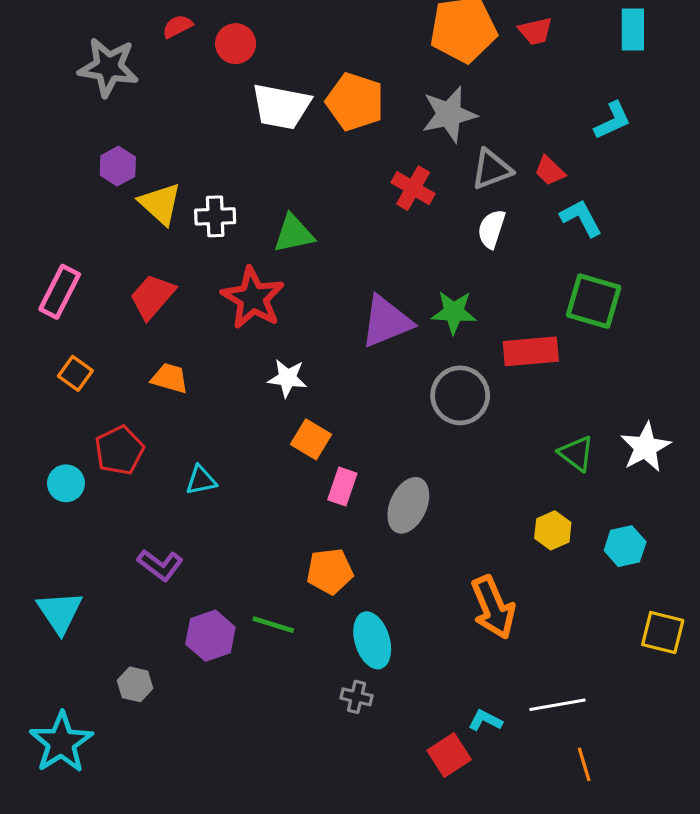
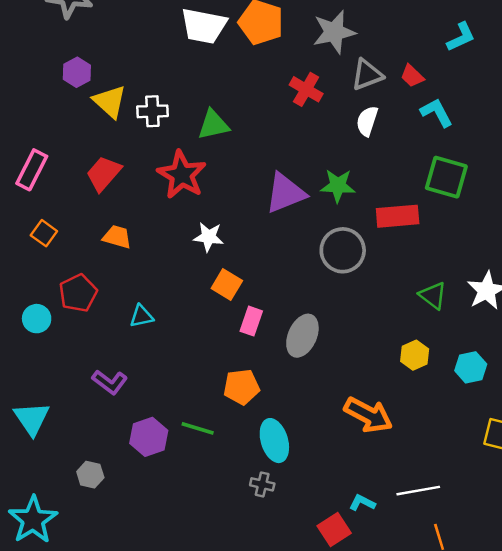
orange arrow: (493, 607) -> (368, 415), turned -39

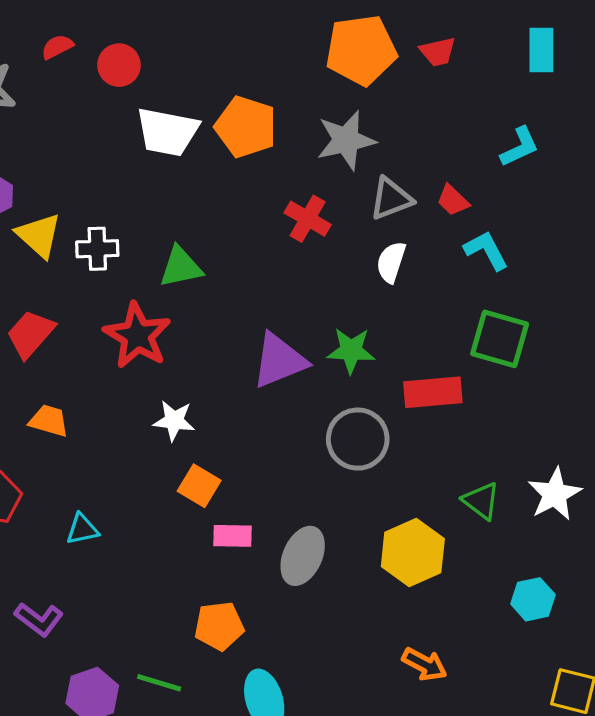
pink rectangle: (251, 321) -> (232, 536), turned 72
yellow hexagon: (415, 355) -> (413, 553), moved, size x1.6
orange arrow: (368, 415) -> (424, 664), moved, size x0.7

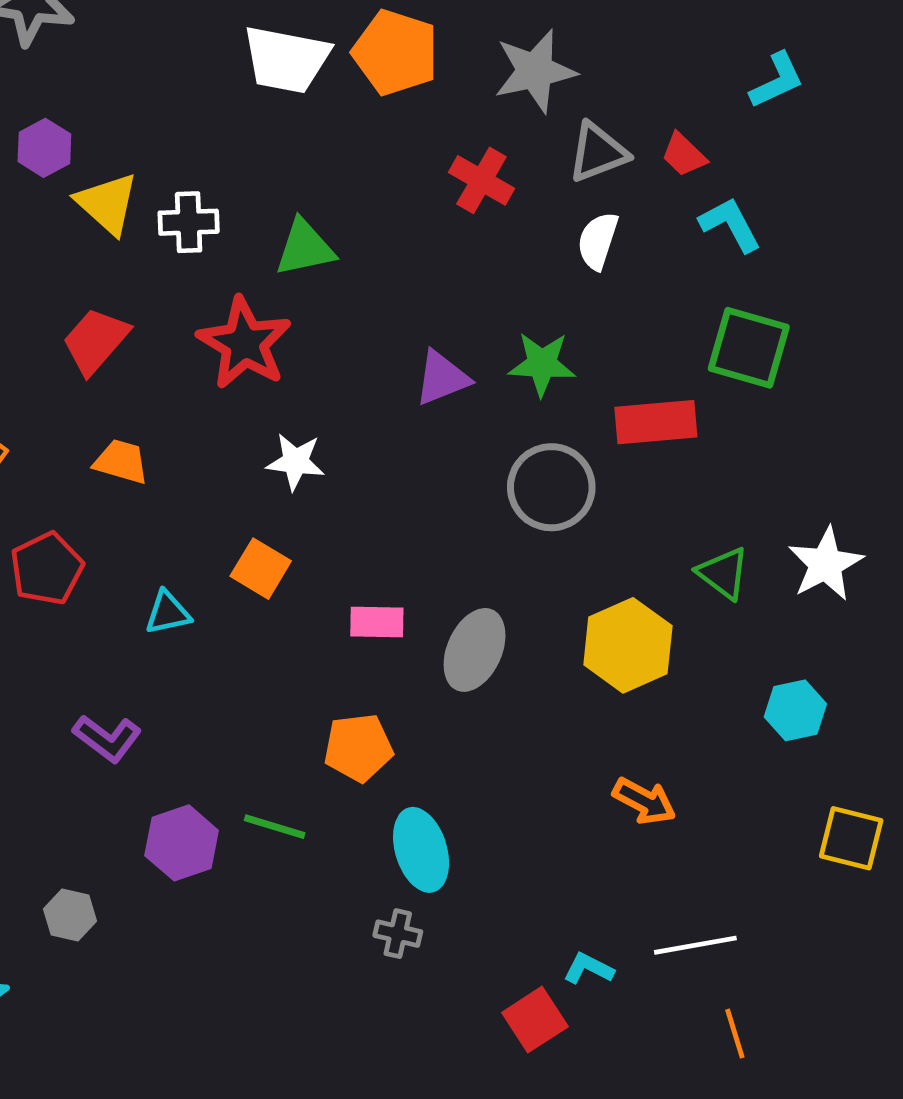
purple triangle: (279, 361) -> (442, 378), size x0.7
orange square: (199, 486) -> (261, 569), moved

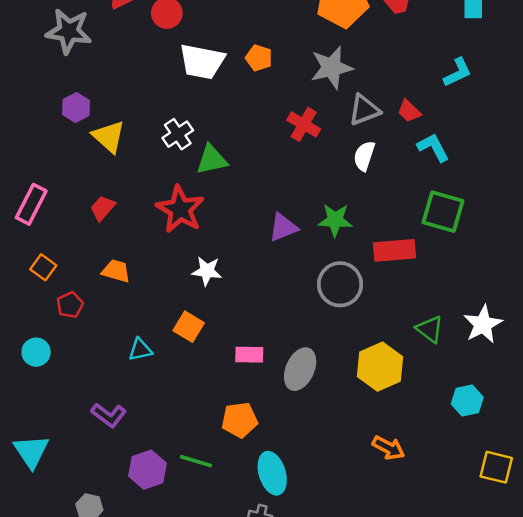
orange pentagon: (395, 52) -> (259, 58), size x0.6
white cross: (189, 222) -> (178, 134), moved, turned -32
red trapezoid: (96, 341) -> (103, 208), size x0.7
red pentagon: (47, 569) -> (70, 305), moved, size x0.7

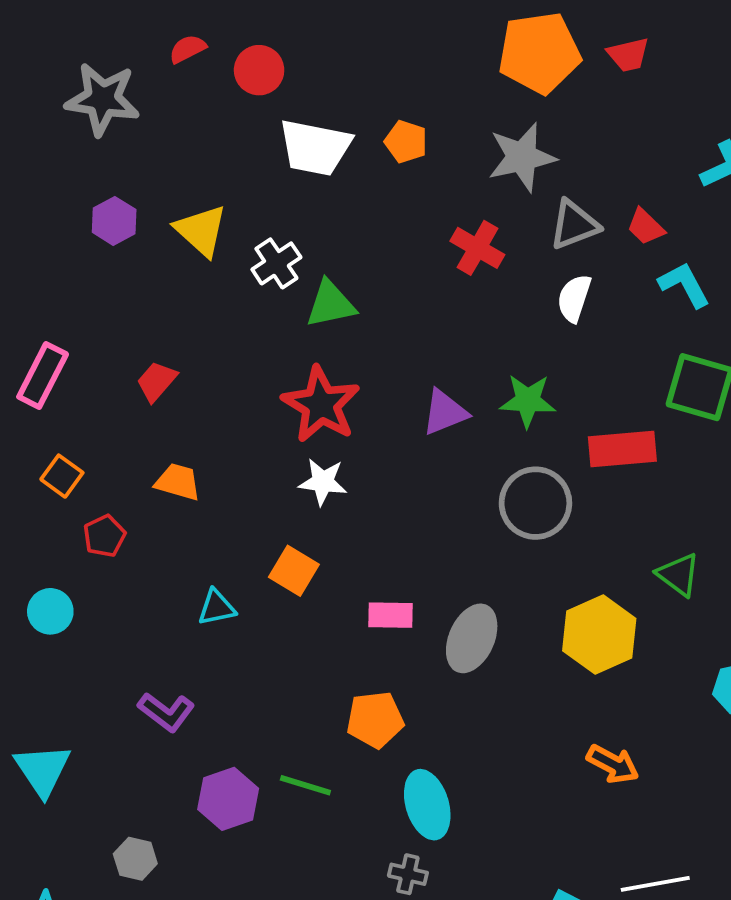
yellow triangle: (109, 137) -> (201, 231), moved
red star: (180, 209) -> (321, 405), moved

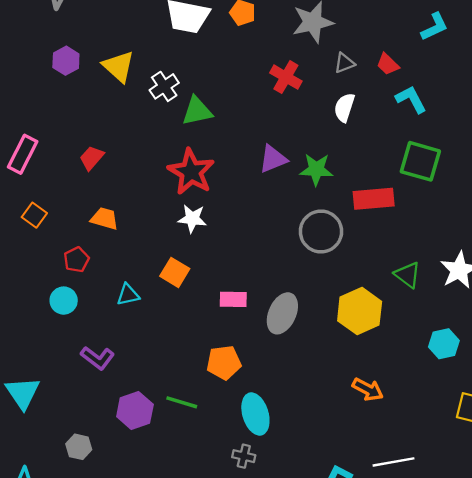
gray triangle: (574, 225) -> (344, 63), size x0.7
purple triangle: (445, 412) -> (273, 159), moved
red pentagon: (104, 536) -> (76, 260), moved
cyan circle: (50, 611) -> (64, 301), moved

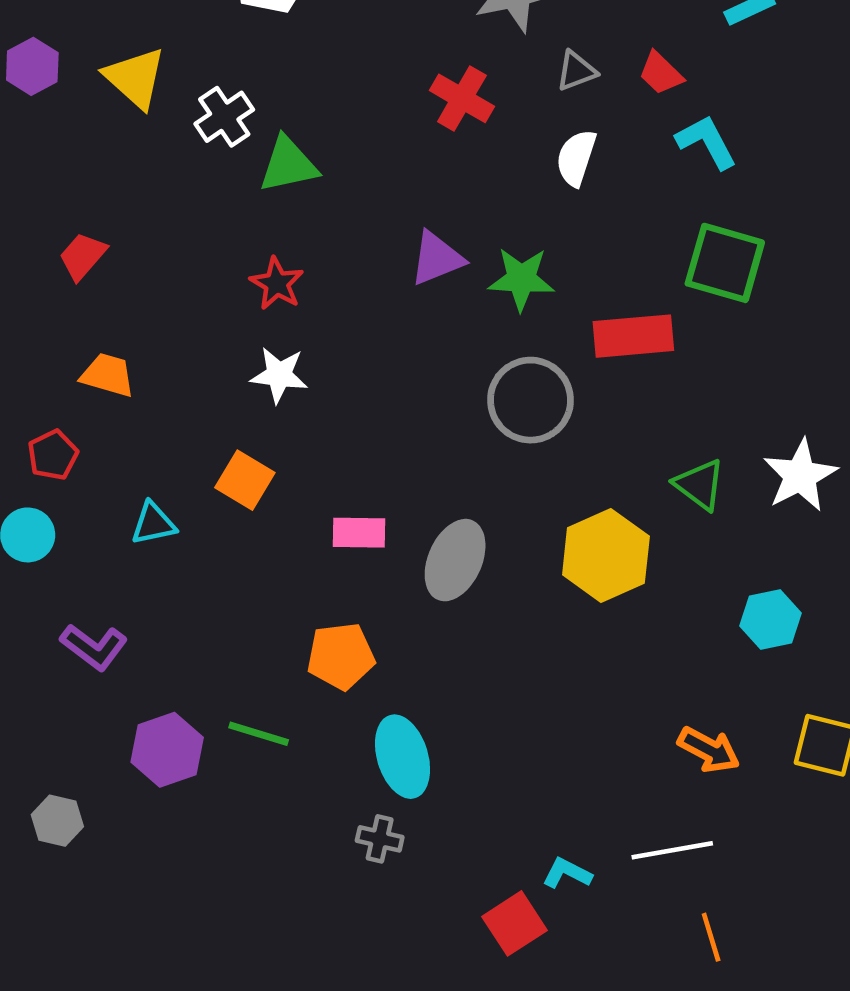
red star: (191, 172) -> (277, 284), size x0.6
orange arrow: (368, 389) -> (709, 750), moved

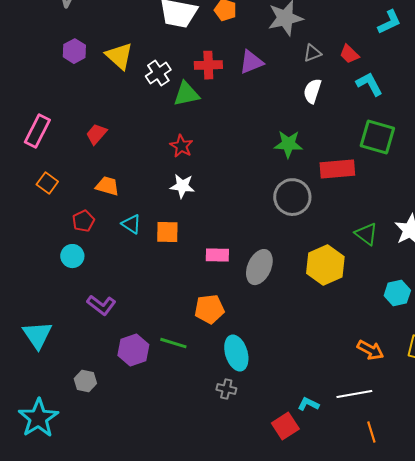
red cross: (462, 98) -> (208, 65), moved, turned -32
purple triangle: (437, 258) -> (251, 62), moved
orange square: (245, 480) -> (167, 232), turned -30
cyan triangle: (153, 523) -> (131, 224), moved, turned 45

